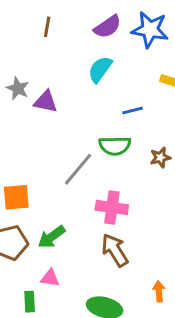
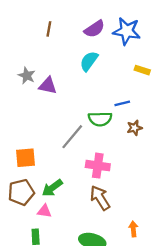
blue line: (132, 110) -> (122, 103), moved
pink triangle: (50, 278) -> (44, 211), moved

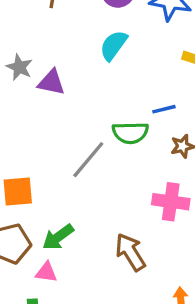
pink cross: (98, 166) -> (171, 202), moved

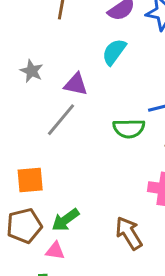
purple triangle: (51, 82) -> (76, 84), moved
gray line: (88, 160) -> (61, 120), moved

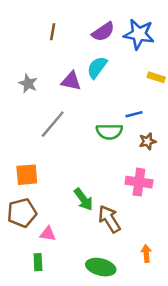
purple triangle: (76, 84) -> (71, 81), moved
green arrow: (65, 220) -> (83, 199), moved, turned -90

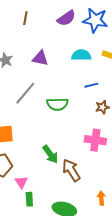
cyan semicircle: (97, 67) -> (81, 55), moved, turned 54
green semicircle: (109, 132) -> (57, 104), moved
pink triangle: (48, 234) -> (21, 182), turned 48
green rectangle: (38, 262) -> (29, 199), moved

